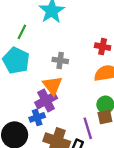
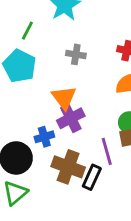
gray cross: (60, 60) -> (76, 54), moved
purple cross: (46, 100) -> (71, 118), moved

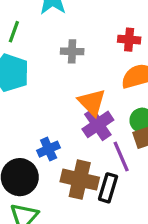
orange triangle: (64, 98) -> (92, 102), moved
purple cross: (71, 118) -> (98, 124), moved

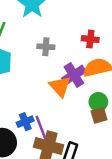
purple cross: (98, 124) -> (74, 75), moved
purple line: (121, 156) -> (41, 127), moved

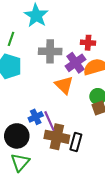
gray cross: (46, 47) -> (50, 51), size x1.5
purple cross: (74, 75) -> (75, 63), moved

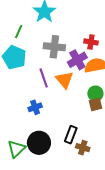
purple line: (49, 121) -> (44, 78), moved
black circle: (17, 136) -> (39, 143), moved
brown cross: (57, 137) -> (83, 148), moved, size x0.6

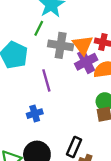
green line: (19, 32) -> (39, 28), moved
orange triangle: (65, 80) -> (83, 45), moved

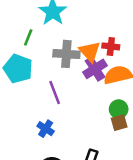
green line: (39, 28) -> (28, 37), moved
blue cross: (35, 114) -> (46, 129), turned -35

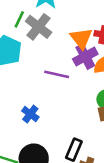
gray cross: (66, 54) -> (39, 27), moved, turned 30
purple line: (55, 92) -> (57, 74), moved, turned -60

